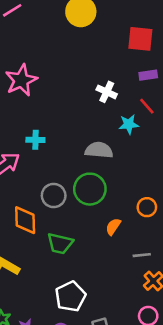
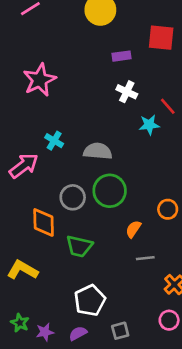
purple rectangle: (148, 75) -> (121, 56), moved
cyan cross: (35, 140) -> (54, 141), turned 30
gray semicircle: (99, 150) -> (98, 151), moved
gray line: (142, 255) -> (145, 258), moved

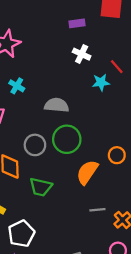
cyan cross: (54, 141) -> (17, 86), moved
orange semicircle: (133, 229) -> (87, 172), size x1.6
gray line: (145, 258) -> (97, 210), moved
white pentagon: (90, 300) -> (21, 234), moved

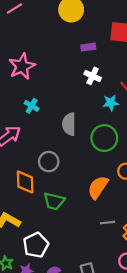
gray semicircle: (57, 105) -> (69, 124), turned -95
green circle: (67, 139) -> (104, 138), moved

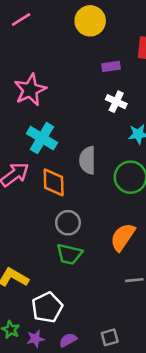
cyan cross: (32, 106) -> (42, 138), size x1.6
gray circle: (49, 162) -> (68, 223), moved
orange diamond: (25, 182) -> (54, 182), moved

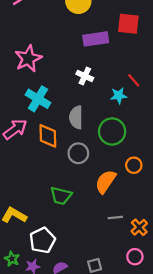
purple rectangle: (111, 66) -> (96, 39), size x1.6
white cross: (116, 102) -> (85, 76), moved
gray circle: (68, 223) -> (78, 153), moved

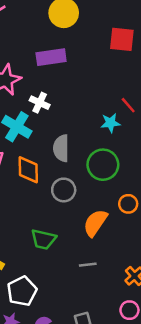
purple rectangle: (96, 39) -> (51, 57), moved
white cross: (85, 76) -> (40, 103), moved
gray line: (115, 217) -> (88, 265), moved

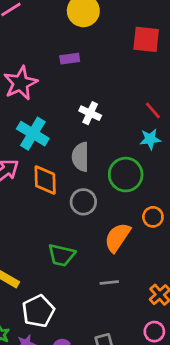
purple rectangle: (51, 57) -> (70, 59), size x0.6
white cross: (40, 103) -> (90, 113), moved
cyan star: (110, 123) -> (150, 139), moved

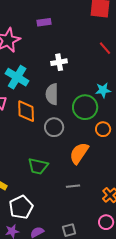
red line: (153, 110) -> (105, 48), moved
white cross: (90, 113) -> (59, 62), turned -35
cyan star: (150, 139) -> (103, 90), moved
orange circle: (153, 217) -> (103, 129), moved

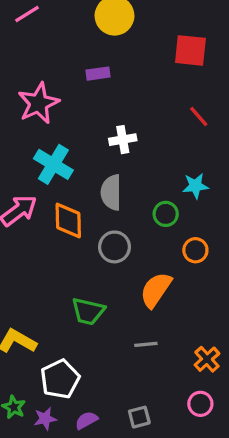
green circle: (85, 107) -> (166, 214), size x0.6

